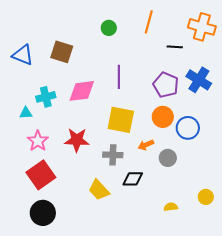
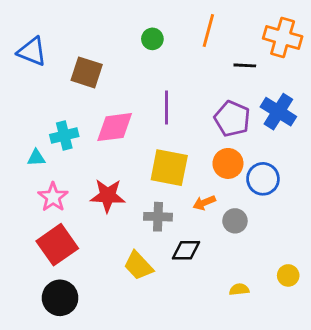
blue triangle: (23, 55) -> (32, 51), moved

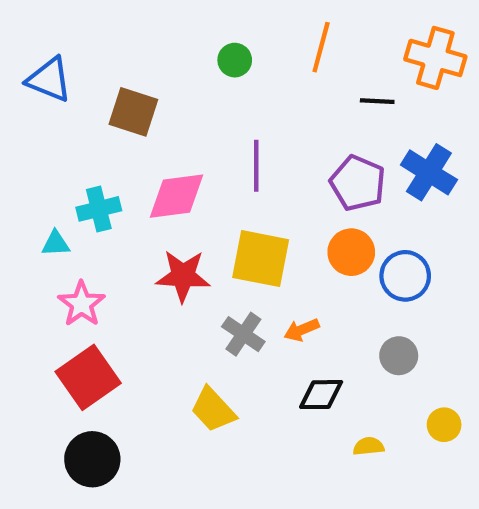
red star: (108, 196) -> (183, 276), moved
orange arrow: (204, 203) -> (302, 330), moved
gray cross: (158, 217) -> (243, 334), turned 32
gray circle: (235, 221) -> (399, 356), moved
black diamond: (186, 250) -> (321, 395), moved

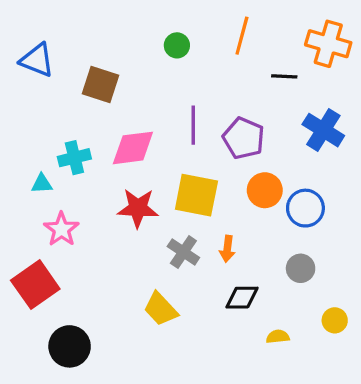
purple pentagon: (358, 183) -> (244, 138), moved
orange arrow: (302, 330) -> (227, 249), turned -60
red square: (88, 377) -> (35, 285), moved

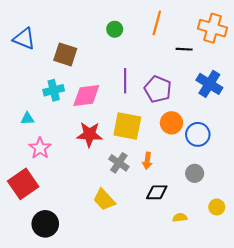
cyan cross: (74, 158) -> (54, 90), moved

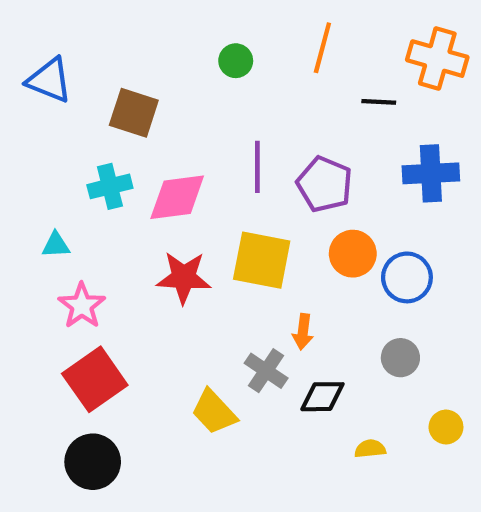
blue cross: (209, 84) -> (431, 173), turned -35
gray cross: (119, 163) -> (266, 371), moved
red square: (23, 184) -> (95, 379), moved

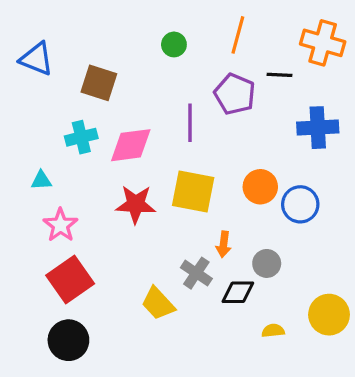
purple pentagon: (325, 184) -> (235, 94), moved
gray circle: (400, 358) -> (267, 263), moved
yellow circle: (446, 427) -> (329, 315), size x1.6

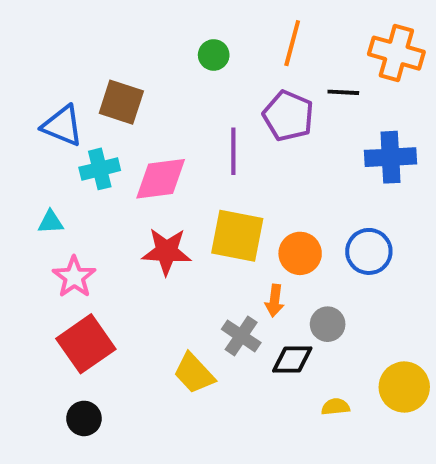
blue triangle: (37, 59) -> (62, 126), moved
orange circle: (260, 187) -> (300, 253), moved
black circle: (68, 340) -> (84, 418), size x0.7

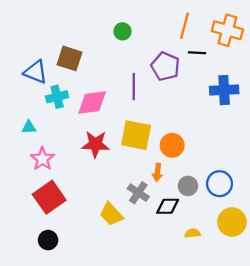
orange line: (292, 43) -> (185, 26), moved
blue circle: (369, 251) -> (220, 184), moved

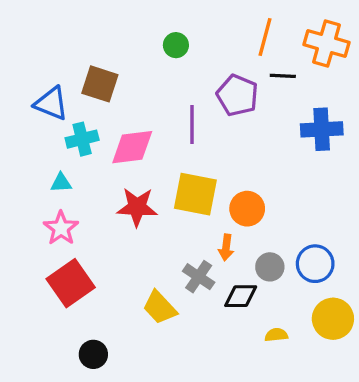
cyan triangle: (29, 127) -> (61, 183), moved
black circle: (48, 240) -> (93, 354), moved

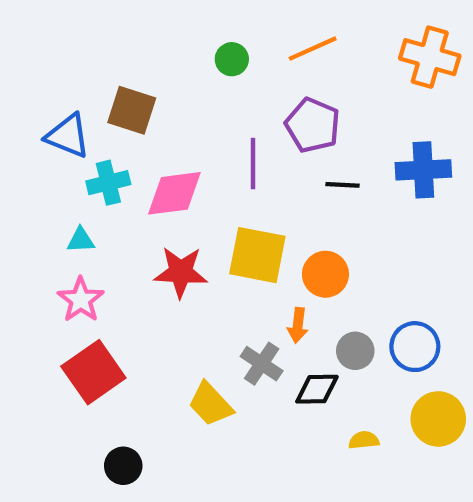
orange line: (265, 37) -> (313, 49), moved, turned 51
black line: (283, 76) -> (342, 185), moved

